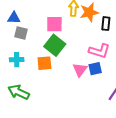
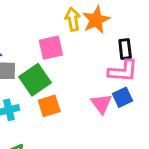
black rectangle: (106, 24) -> (125, 49), moved
green square: (55, 45) -> (35, 80), moved, turned 30

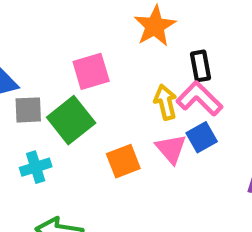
yellow arrow: (73, 19) -> (165, 102), moved
pink L-shape: (123, 71) -> (199, 99), turned -136
orange square: (49, 106) -> (123, 161), moved

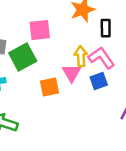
black rectangle: (200, 66) -> (106, 28), moved
pink triangle: (171, 149) -> (72, 73), moved

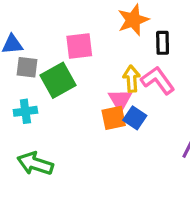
blue square: (99, 81) -> (135, 118), moved, turned -36
orange square: (49, 87) -> (114, 118), moved

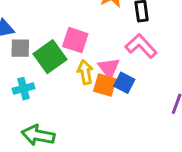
pink square: (79, 46) -> (75, 40), moved, turned 32
yellow arrow: (132, 79) -> (85, 72), moved
orange square: (114, 118) -> (105, 85), turned 35

